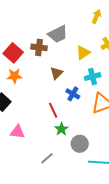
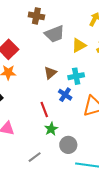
brown cross: (39, 47) -> (36, 16), moved
yellow triangle: (83, 53) -> (79, 45), moved
cyan cross: (93, 77) -> (76, 76), moved

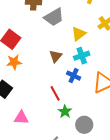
yellow triangle: (79, 45) -> (79, 34), moved

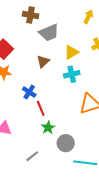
brown triangle: (56, 56) -> (43, 61), moved
blue cross: (74, 76) -> (29, 92), moved

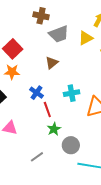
yellow triangle: (71, 52) -> (86, 38), moved
cyan cross: (72, 74) -> (72, 93), moved

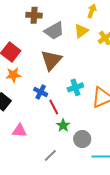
brown triangle: (52, 63) -> (51, 60), size x1.6

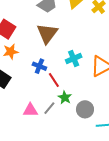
pink triangle: (19, 131) -> (30, 110), moved
gray line: (50, 155) -> (49, 108), moved

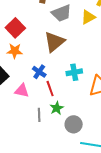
gray line: (49, 108) -> (39, 115), turned -56
pink triangle: (30, 110) -> (22, 91), moved

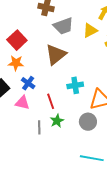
blue cross: (39, 72) -> (28, 83), moved
gray circle: (74, 124) -> (88, 122), moved

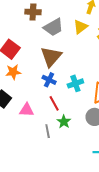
blue cross: (28, 83) -> (49, 80), moved

